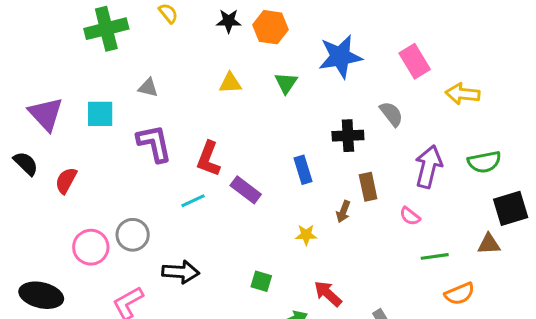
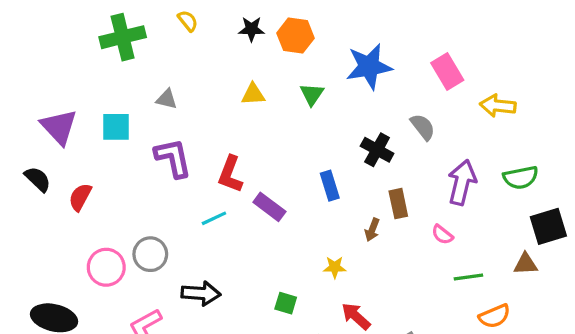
black cross: (348, 136) -> (377, 150), turned 32
yellow star: (306, 235) -> (335, 267), moved

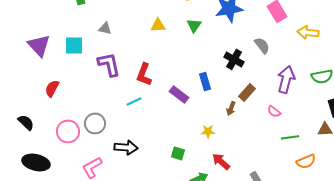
black semicircle: (38, 179) -> (26, 122), moved
brown rectangle: (398, 204) -> (247, 92), turned 54
purple rectangle: (269, 207) -> (179, 94), moved

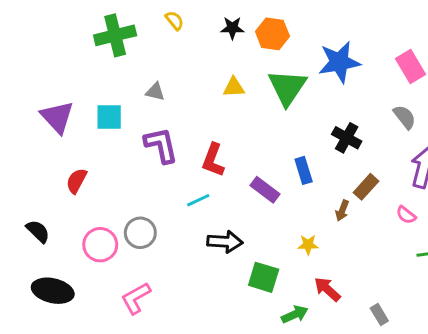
green triangle: (194, 25) -> (287, 87), size x1.8
gray semicircle: (262, 45) -> (405, 117), moved
black arrow: (126, 147) -> (225, 242), moved
green square: (178, 153) -> (264, 277), size x1.5

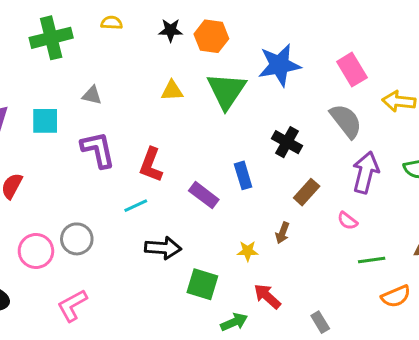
yellow semicircle: (174, 20) -> (112, 23), turned -48
gray semicircle: (405, 117) -> (346, 121), size x1.4
brown arrow: (342, 211) -> (282, 233), moved

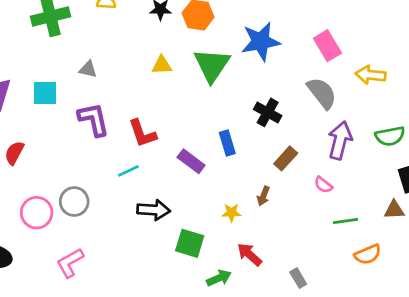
red L-shape: (151, 165) -> (142, 133), turned -40

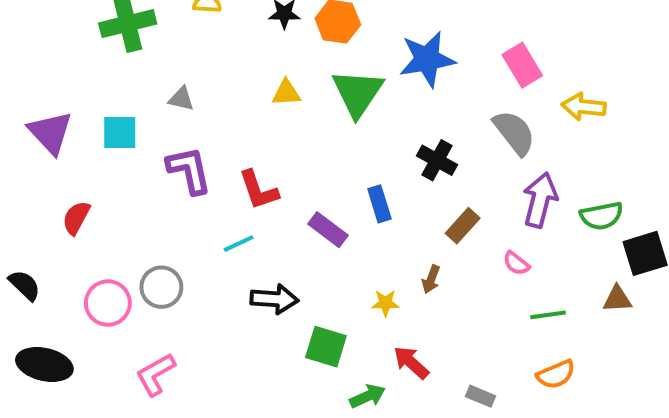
green semicircle: (390, 136) -> (601, 216), moved
orange semicircle: (368, 254) -> (556, 374), moved
gray rectangle: (298, 278) -> (481, 396), turned -36

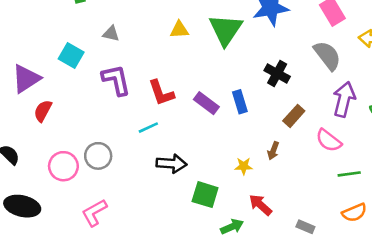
purple triangle: (50, 133) -> (26, 79), moved, turned 40
cyan square: (120, 133) -> (71, 55), turned 30
purple rectangle: (328, 230) -> (206, 103), moved
pink semicircle: (516, 263) -> (329, 140), size x1.5

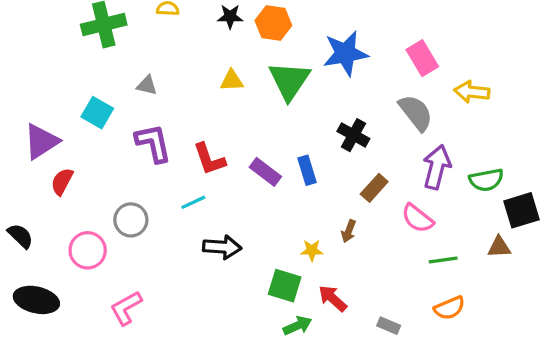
gray circle: (98, 156) -> (131, 220), moved
green square: (205, 195) -> (285, 286), moved

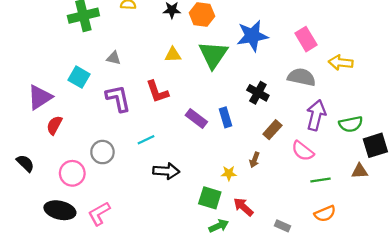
gray semicircle: (416, 113) -> (302, 77), turned -40
red L-shape: (209, 159) -> (157, 92), moved
black ellipse: (36, 300) -> (60, 210), moved

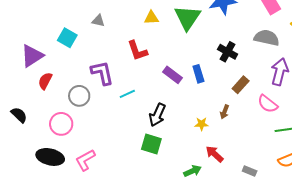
purple L-shape: (118, 98) -> (102, 73), moved
gray circle: (102, 152) -> (79, 96), moved
black arrow: (166, 171) -> (157, 115), moved, turned 110
green square: (210, 198) -> (151, 144), moved

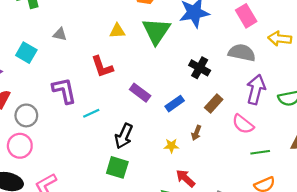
blue rectangle: (198, 74) -> (175, 104), moved, turned 72
gray circle: (79, 96) -> (26, 115), moved

